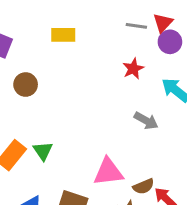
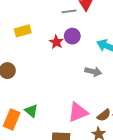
purple circle: (170, 42) -> (72, 36), moved
red star: (133, 69) -> (56, 42), moved

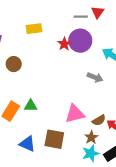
purple circle: (72, 36) -> (80, 41), size x1.5
green triangle: (31, 111) -> (31, 106), turned -48

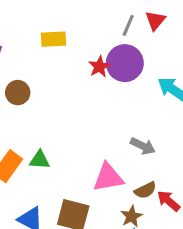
gray line: (81, 17) -> (128, 25), turned -72
gray arrow: (95, 77) -> (143, 146), moved

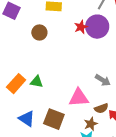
brown circle: (18, 93) -> (39, 32), moved

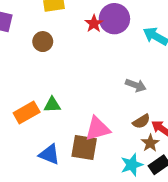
orange rectangle: (16, 84) -> (27, 113), turned 30
pink triangle: (79, 98) -> (98, 129), moved
brown star: (91, 124) -> (150, 143), moved

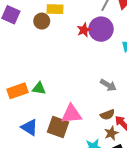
brown circle: (43, 42) -> (42, 21), moved

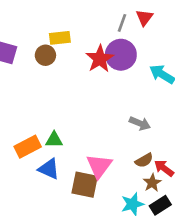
red star: (84, 30) -> (100, 59), size x1.5
pink triangle: (72, 114) -> (99, 166), turned -40
blue triangle: (29, 127) -> (49, 169), moved

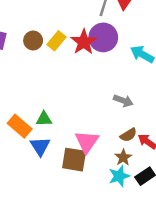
yellow rectangle: (60, 38) -> (57, 41), moved, turned -42
orange rectangle: (28, 147) -> (20, 126), turned 70
blue triangle: (49, 169) -> (40, 146), turned 35
brown star: (152, 183) -> (123, 157), moved

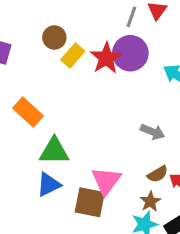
brown circle: (33, 41) -> (54, 37), moved
green triangle: (44, 119) -> (54, 151), size x1.5
orange rectangle: (20, 126) -> (28, 112), moved
blue triangle: (40, 146) -> (49, 185), turned 35

